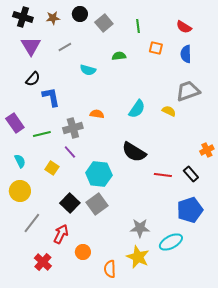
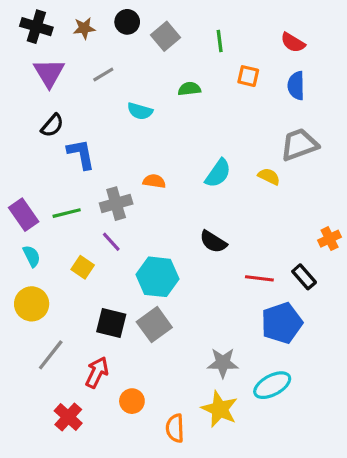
purple rectangle: (15, 123) -> (24, 215), moved
black semicircle: (134, 152) -> (213, 242), size x0.7
black square: (70, 203) -> (111, 323), turned -30
blue pentagon: (190, 210) -> (282, 323), moved

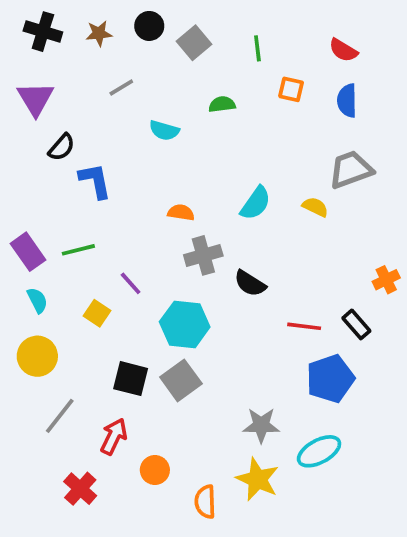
purple triangle: (49, 73) -> (35, 99), moved
gray cross: (116, 204) -> (203, 255), moved

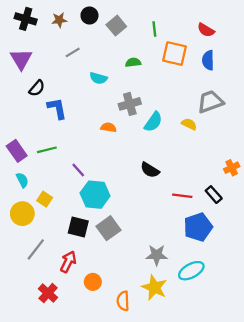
orange square: (291, 89) -> (175, 54), size x1.6
gray cross: (203, 255) -> (130, 104), moved
yellow square: (97, 313) -> (45, 199), moved
cyan hexagon: (185, 324) -> (95, 195), moved

